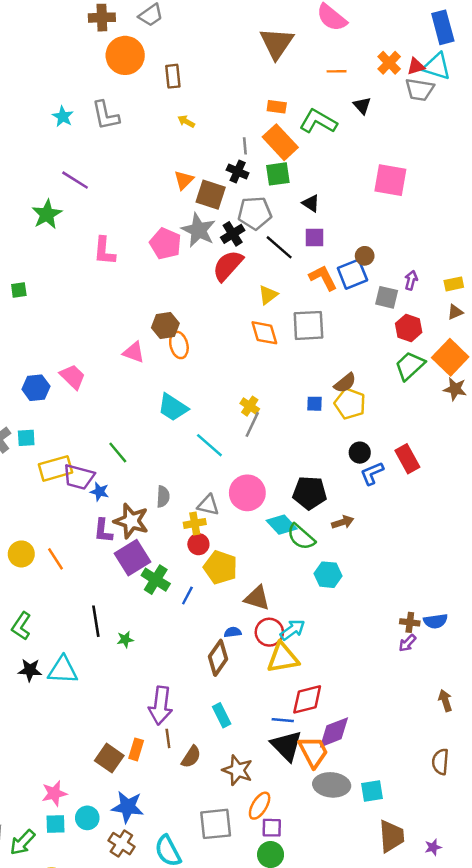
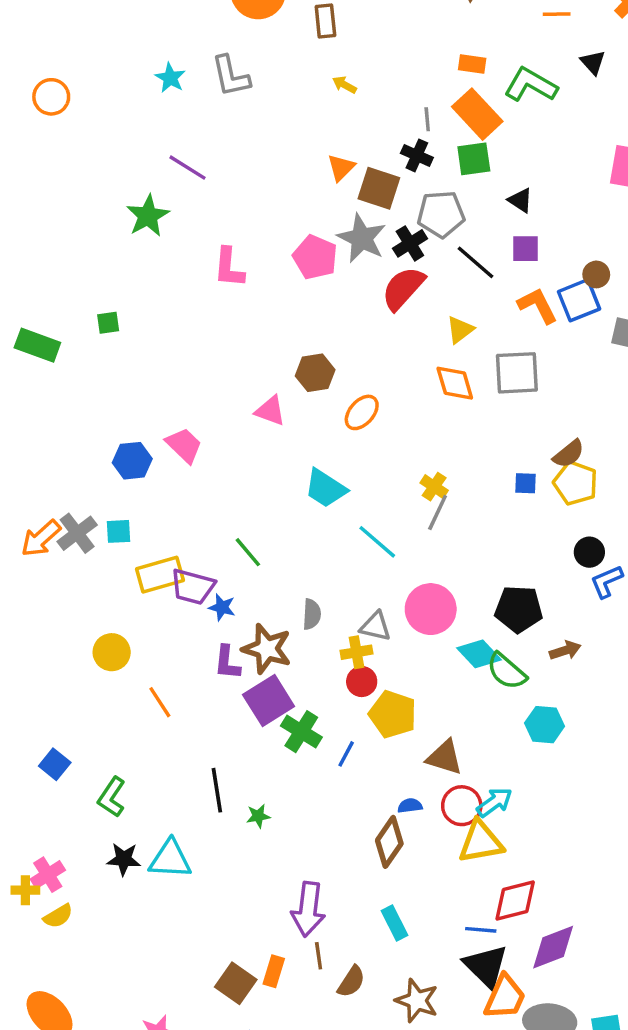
orange ellipse: (179, 345) -> (362, 412), moved, turned 55
yellow circle: (21, 554) -> (112, 652), moved
orange trapezoid: (313, 752) -> (505, 997), moved, turned 52

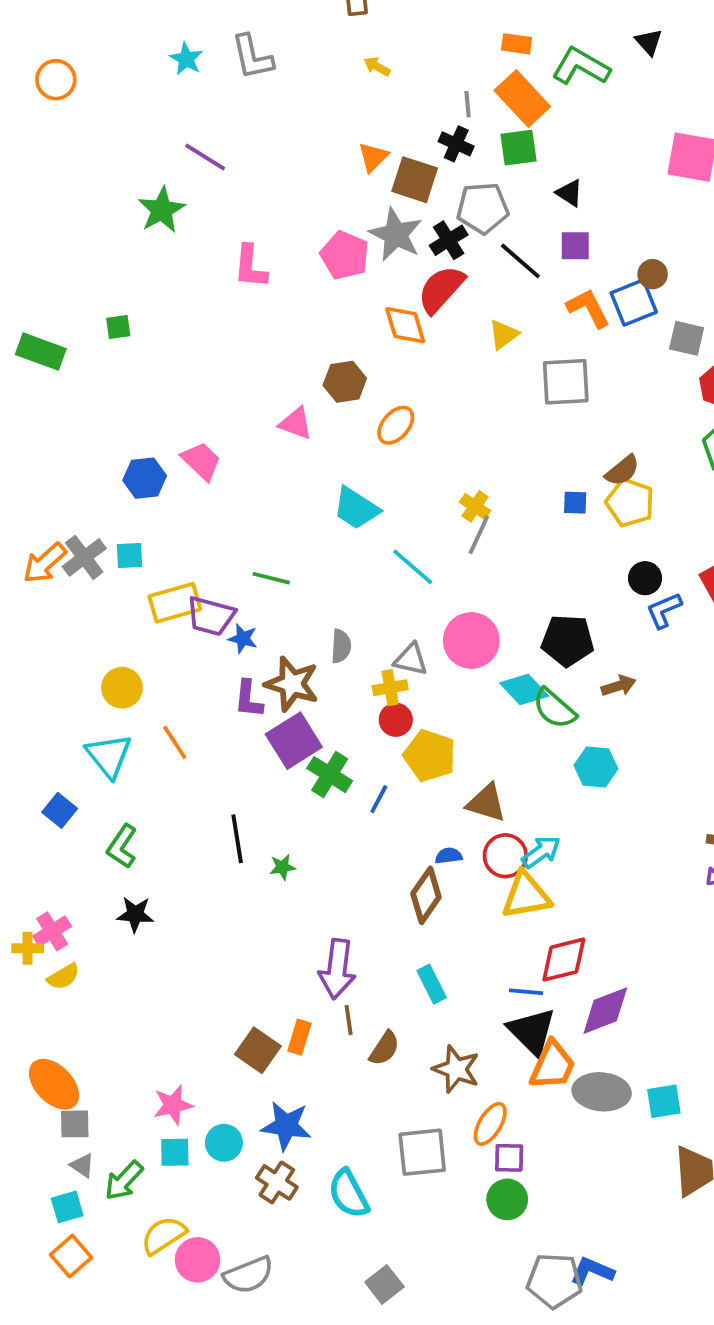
orange diamond: (455, 383) -> (405, 325), moved
green line: (248, 552) -> (271, 578), turned -36
cyan triangle: (170, 859) -> (109, 756), moved, turned 48

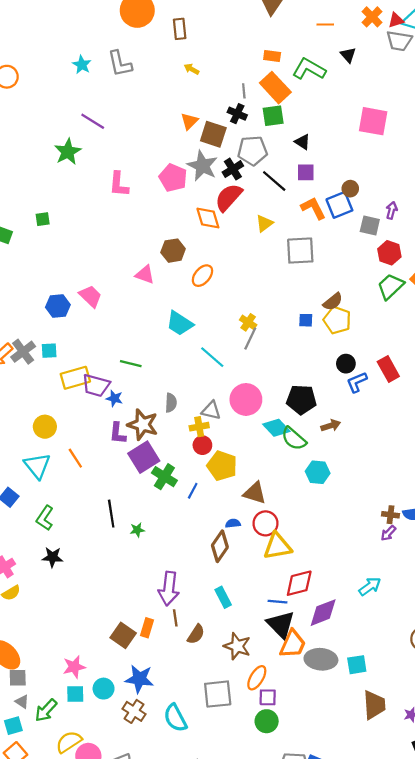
cyan arrow: (541, 852) -> (370, 586), moved

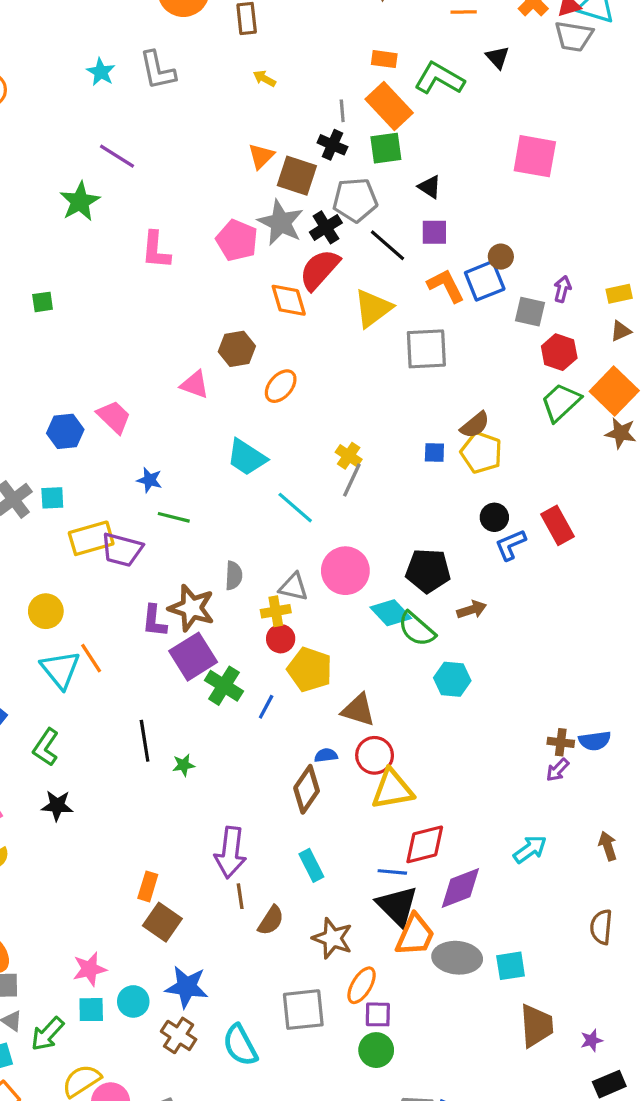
yellow triangle: (264, 223) -> (373, 308), size x1.5
blue star: (114, 398) -> (149, 480), moved
cyan triangle: (37, 466) -> (60, 669), moved
orange rectangle: (147, 628) -> (148, 886), moved

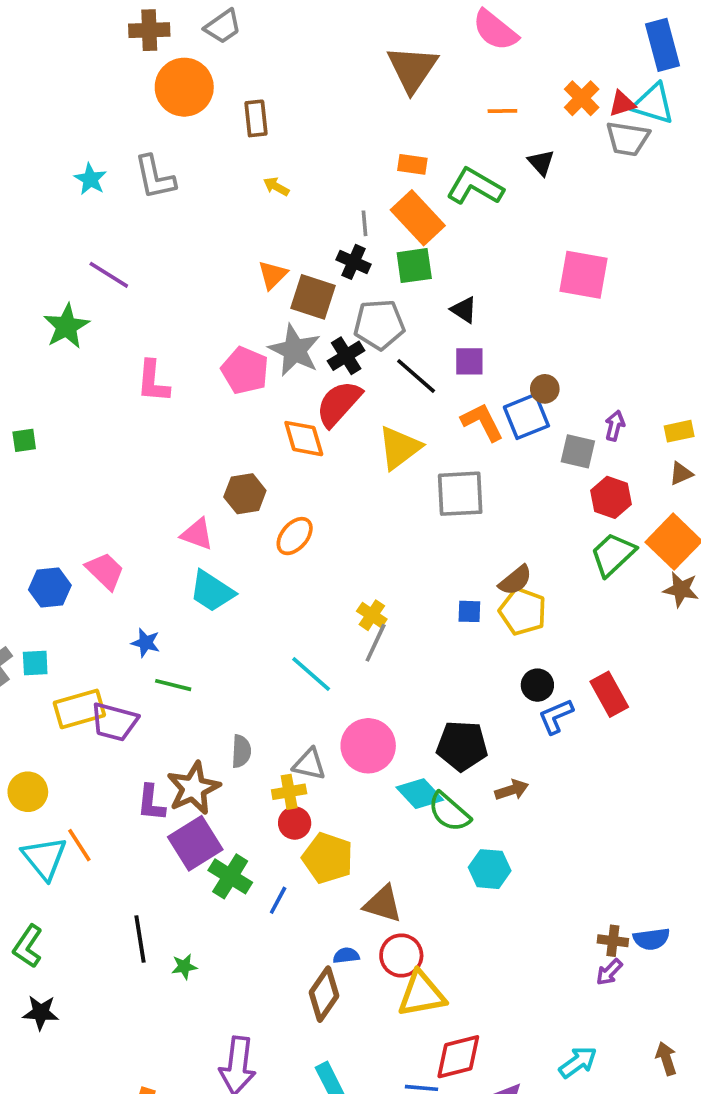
cyan trapezoid: (247, 457) -> (212, 591), moved
brown star: (192, 608) -> (193, 788), turned 30

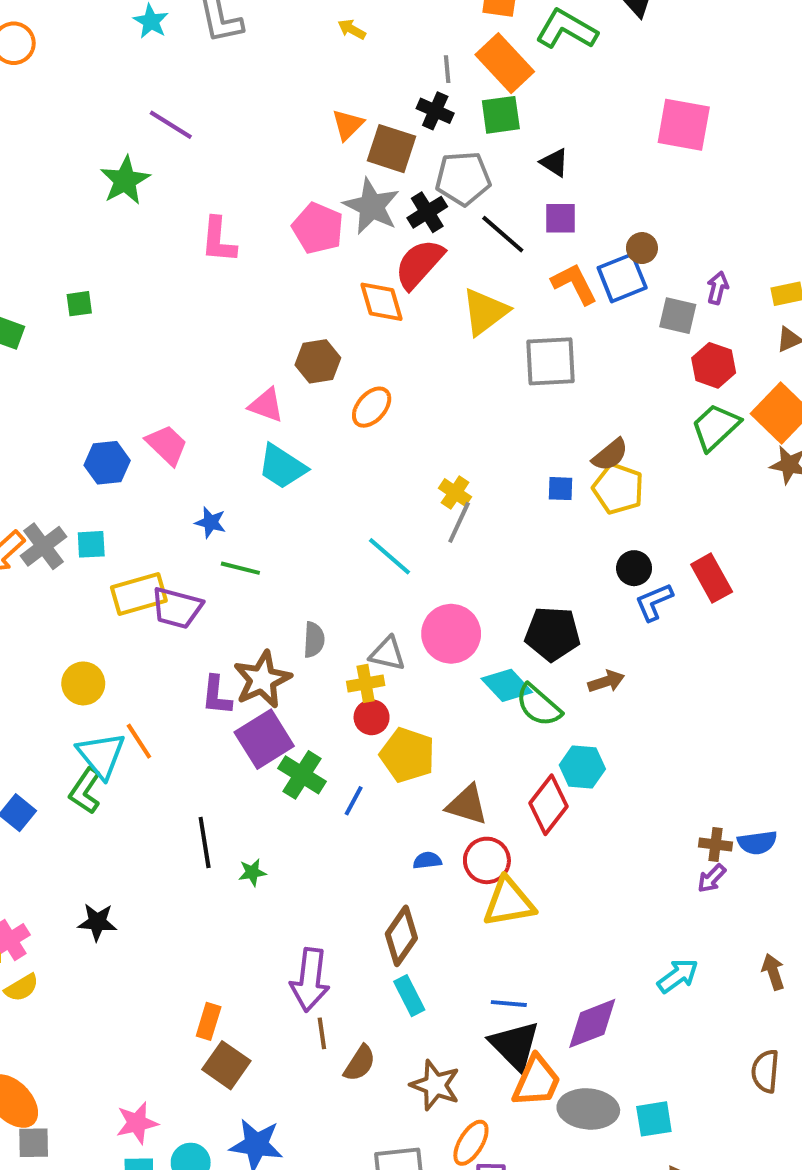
green L-shape: (28, 946) -> (85, 791), moved
brown diamond: (324, 994) -> (401, 936), moved
red diamond: (458, 1057) -> (549, 805), moved, turned -38

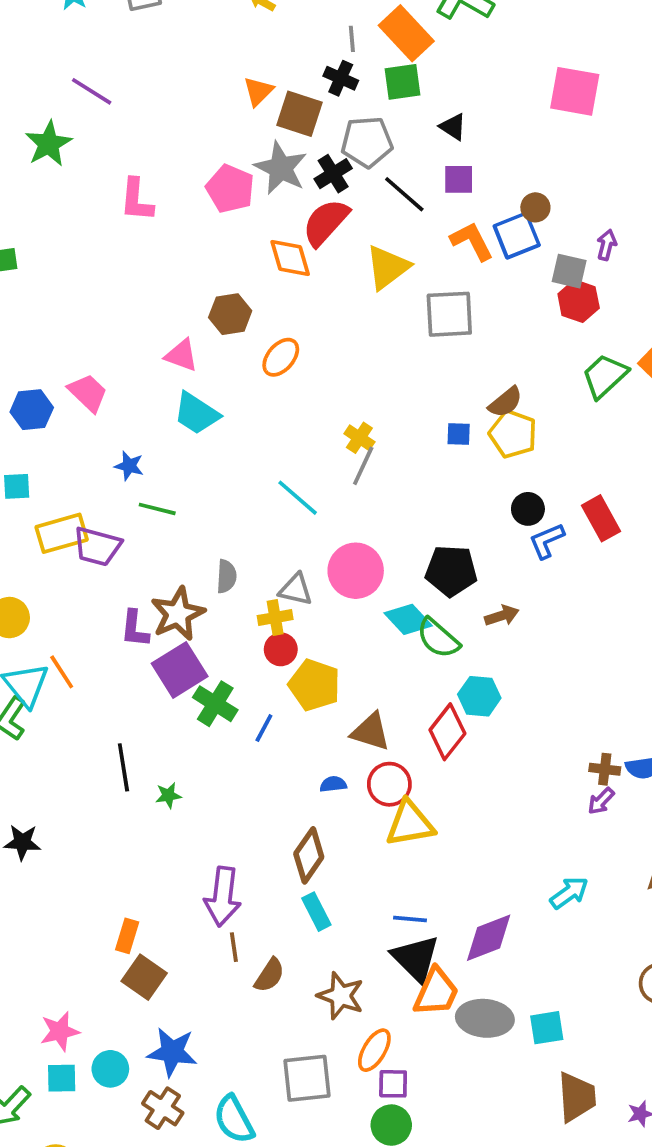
red hexagon: (714, 365) -> (579, 301), moved

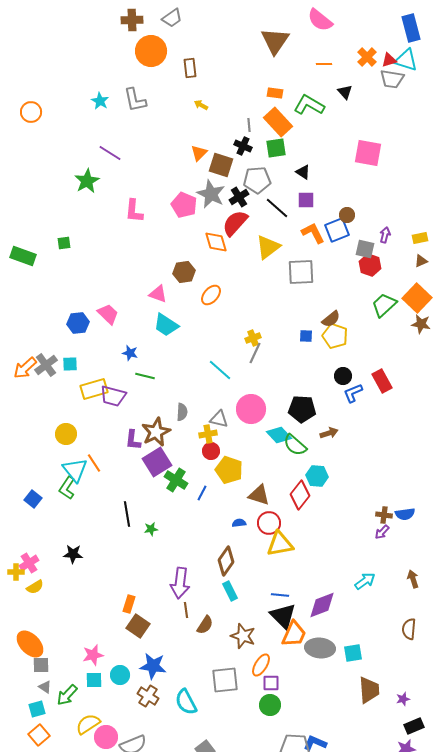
yellow cross: (359, 438) -> (253, 338), turned 35

